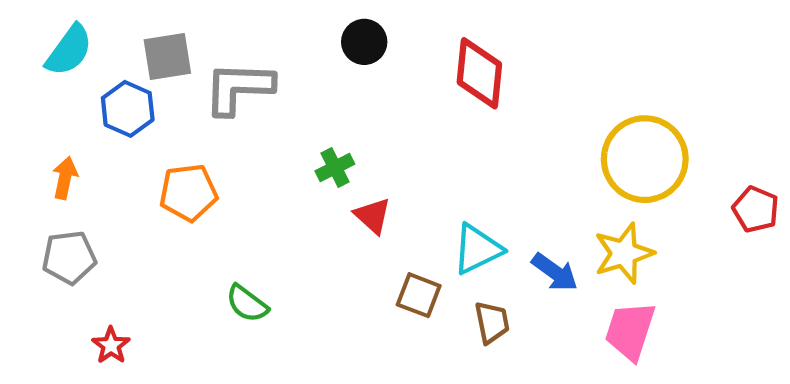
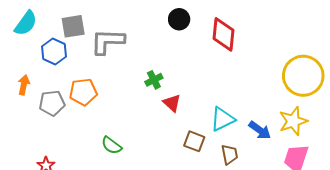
black circle: (364, 42) -> (179, 19), moved
gray pentagon: (69, 257) -> (52, 103), moved

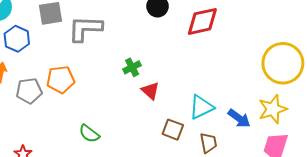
red diamond: (224, 34) -> (202, 21), turned 72
blue hexagon: (54, 52) -> (17, 39), moved

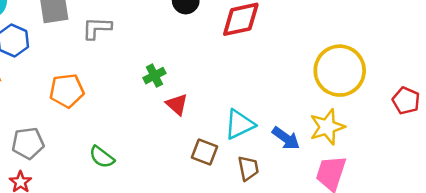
gray L-shape: (85, 29) -> (97, 28), size x0.7
gray pentagon: (29, 91) -> (28, 143), moved

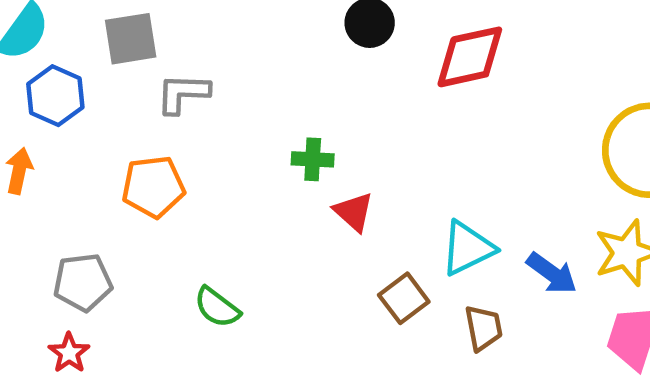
gray L-shape: (97, 28) -> (183, 93), moved
green cross: (154, 76) -> (313, 159), turned 30
brown square: (204, 152) -> (404, 298), turned 32

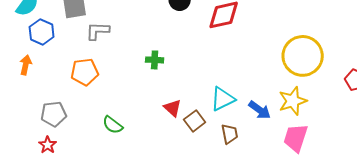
red triangle: (354, 212) -> (173, 108), moved

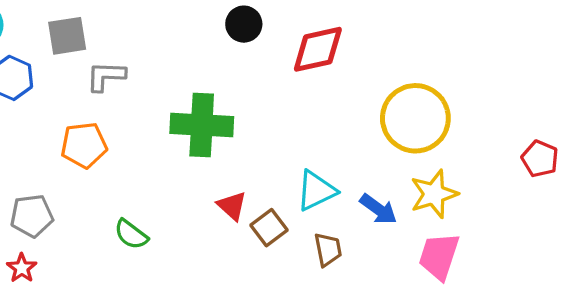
yellow circle: (303, 56) -> (415, 118), moved
green cross: (155, 60) -> (202, 125), size x2.0

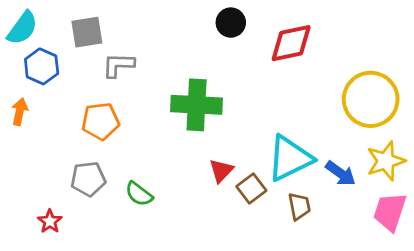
cyan triangle: (316, 191) -> (290, 158), size x1.4
red triangle: (232, 206) -> (221, 171), turned 32
gray pentagon: (32, 216) -> (88, 179), moved

